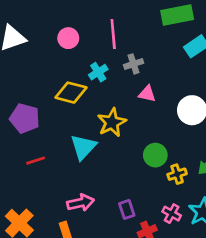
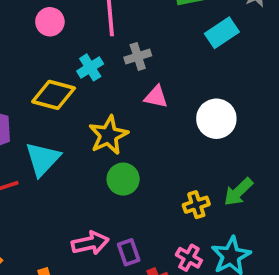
cyan triangle: (83, 147) -> (43, 159), moved
green circle: (155, 155) -> (123, 179), moved
pink arrow: (81, 203) -> (90, 243), moved

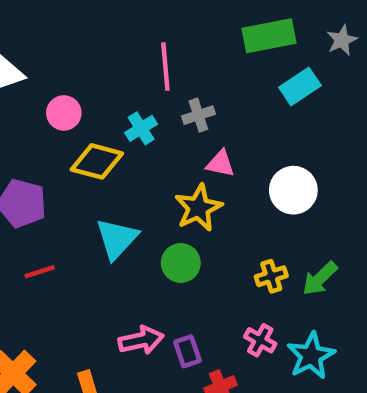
pink circle: (50, 22) -> (64, 113), moved
yellow star: (108, 135) -> (198, 208), moved
cyan triangle: (43, 159) -> (117, 239), moved
yellow cross: (196, 205) -> (271, 276), moved
pink cross: (189, 258) -> (260, 340), moved

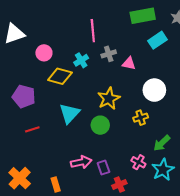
pink triangle: (221, 164) -> (129, 64), moved
yellow cross: (271, 276) -> (141, 118), moved
green arrow: (320, 278) -> (162, 143), moved

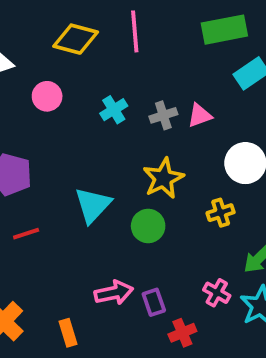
pink line: (93, 31) -> (135, 31), moved
gray cross: (109, 54) -> (163, 115), moved
pink triangle: (129, 64) -> (200, 115), turned -32
yellow diamond: (60, 76) -> (76, 39), moved

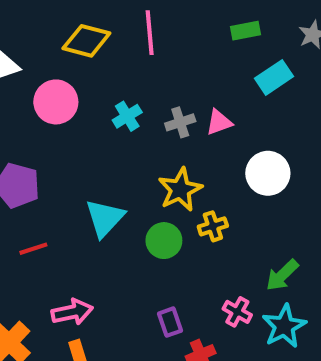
green rectangle: (224, 30) -> (245, 31), size x0.6
pink circle: (47, 96) -> (56, 102), size x1.4
yellow cross: (221, 213) -> (213, 226), moved
pink arrow: (114, 293) -> (72, 312), moved

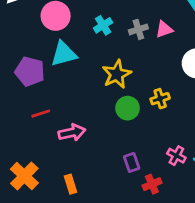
yellow star: (180, 190) -> (117, 74), moved
cyan triangle: (105, 218) -> (64, 54), moved, turned 32
pink arrow: (72, 312) -> (72, 133), moved

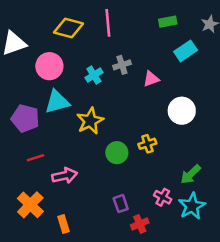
gray cross: (138, 29) -> (122, 65), moved
yellow star: (117, 74) -> (90, 121), moved
orange cross: (24, 176) -> (30, 205), moved

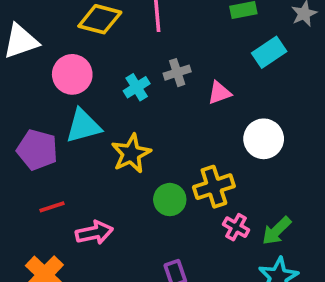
yellow cross: (147, 144) -> (214, 187), size x1.5
pink cross: (163, 197) -> (236, 227), moved

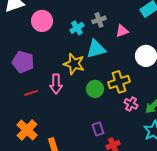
cyan triangle: (83, 126) -> (96, 49), moved
yellow star: (131, 154) -> (74, 64), turned -30
pink arrow: (94, 233) -> (56, 84), moved, turned 102

